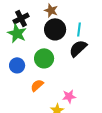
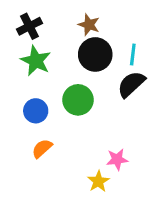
black cross: (21, 18) -> (29, 26), moved
orange semicircle: (37, 85) -> (42, 148), moved

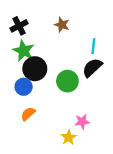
black circle: (95, 54) -> (35, 69), moved
green circle: (78, 100) -> (67, 81), moved

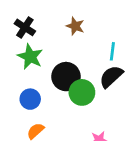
black cross: (19, 26) -> (25, 27), turned -30
black circle: (35, 69) -> (66, 77), moved

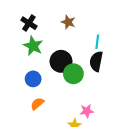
black semicircle: (111, 77) -> (96, 61), turned -36

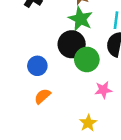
green star: (33, 46) -> (80, 19), moved
pink star: (87, 111) -> (103, 90), moved

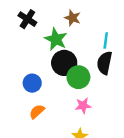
green star: (80, 19) -> (56, 39), moved
pink star: (103, 90) -> (83, 106), moved

